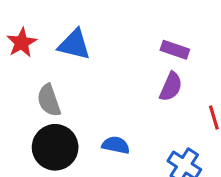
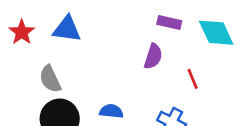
purple rectangle: (175, 50) -> (169, 22), moved

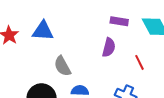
gray semicircle: (50, 79) -> (62, 66), moved

